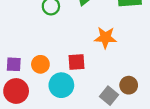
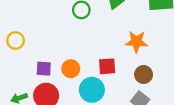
brown circle: (129, 85) -> (144, 75), moved

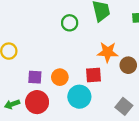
orange star: (137, 42) -> (108, 52), moved
brown circle: (144, 75) -> (128, 65), moved

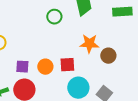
red square: (94, 75) -> (67, 65), moved
cyan circle: (79, 97) -> (78, 88), moved

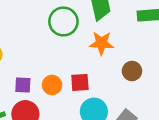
green circle: (54, 17) -> (63, 22), size x1.5
orange star: (89, 44) -> (102, 43), moved

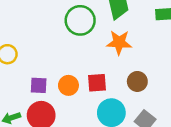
brown circle: (132, 71) -> (137, 81), moved

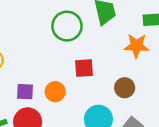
orange star: (119, 42) -> (136, 46), moved
red square: (97, 83) -> (84, 68), moved

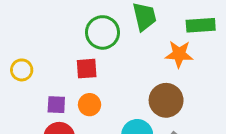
red square: (84, 68) -> (87, 69), moved
brown circle: (125, 88) -> (166, 100), size x1.5

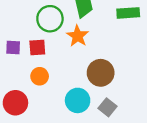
orange star: (179, 54) -> (78, 36), moved, turned 30
purple square: (56, 105) -> (13, 47), moved

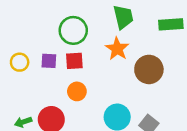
green circle: (50, 19) -> (73, 30), moved
brown circle: (101, 73) -> (149, 69), moved

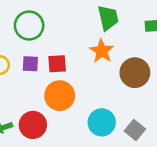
green circle: (73, 30) -> (29, 25), moved
orange circle: (77, 91) -> (60, 96), size x1.5

